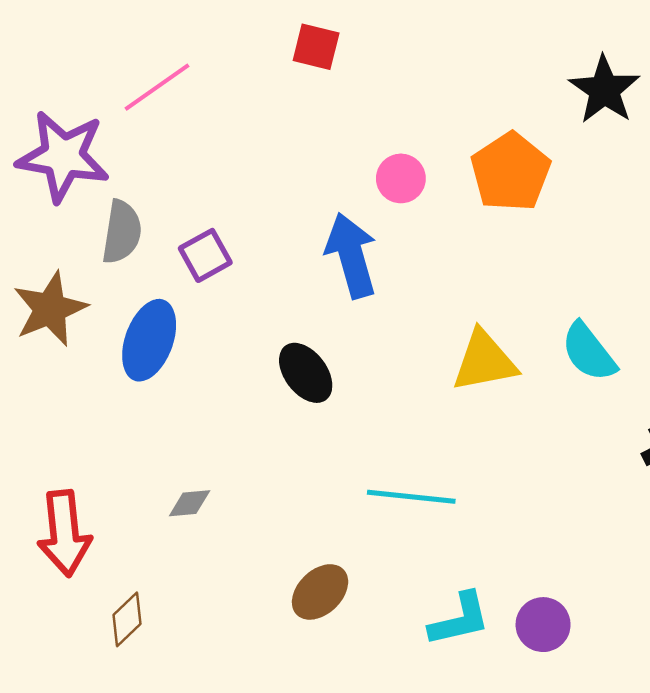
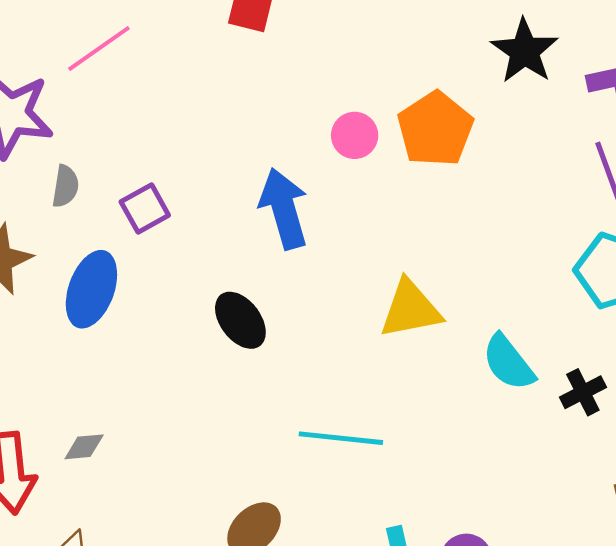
pink circle: (401, 178) -> (355, 135), moved
gray semicircle: (122, 232) -> (65, 186), size x0.7
cyan semicircle: (589, 352) -> (508, 362), moved
gray diamond: (190, 503) -> (84, 447), moved

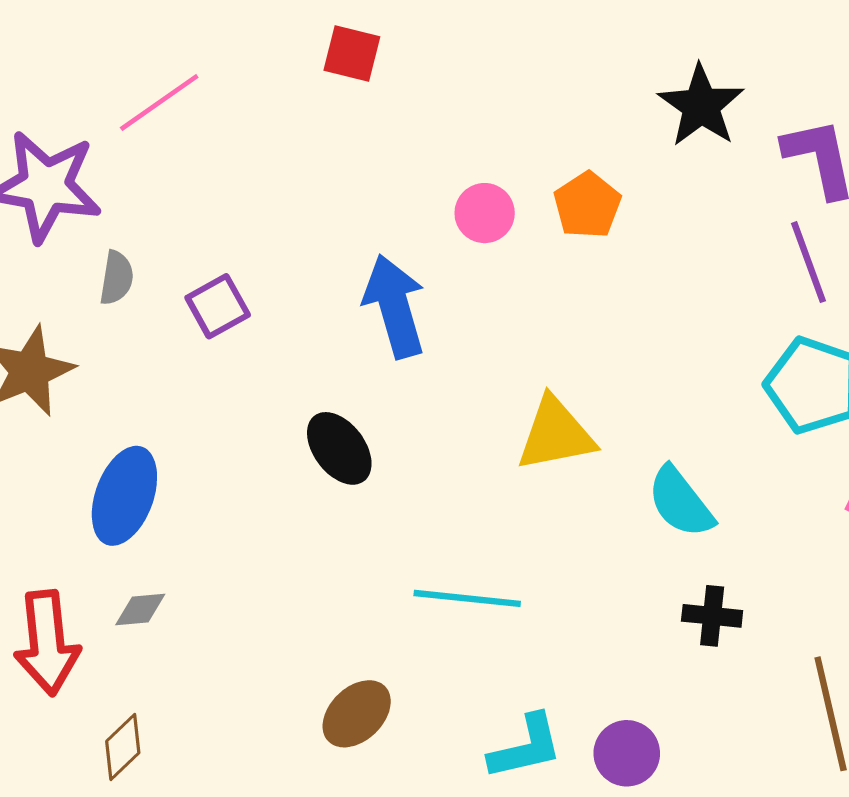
orange pentagon: (435, 129) -> (587, 205), size x0.7
blue ellipse: (91, 289) -> (124, 496), moved
black cross: (583, 392) -> (712, 616), moved, turned 33

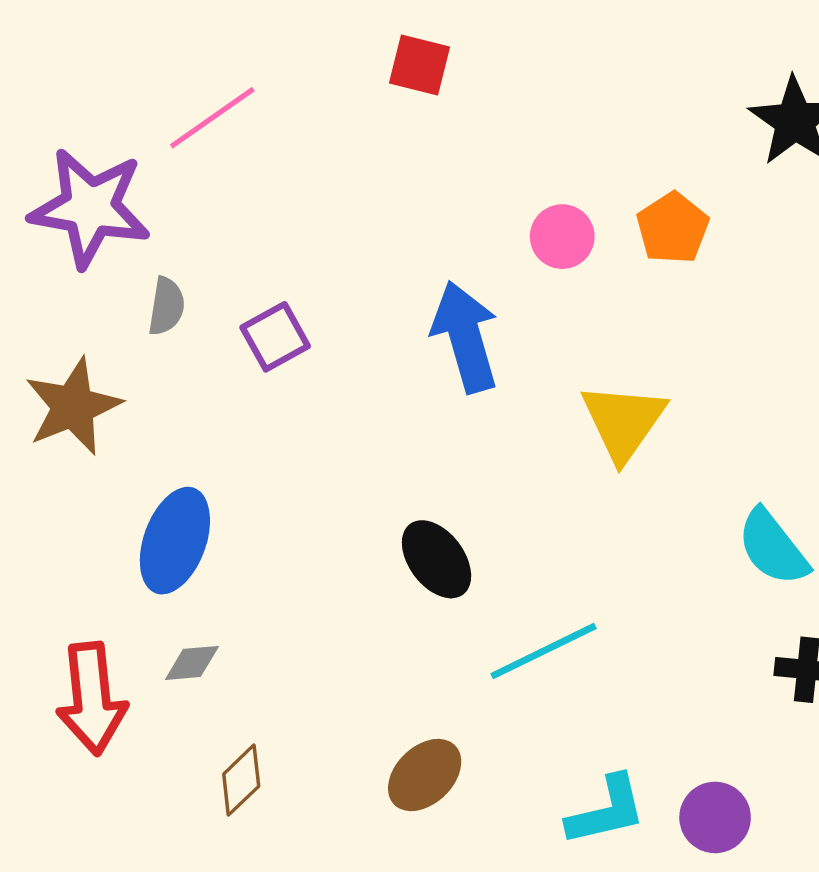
yellow triangle: (556, 434) -> (623, 422), moved, turned -44
black ellipse: (339, 448) -> (437, 559), moved
cyan line: (467, 598) -> (544, 651), turned -32
brown diamond: (123, 747) -> (241, 780), moved

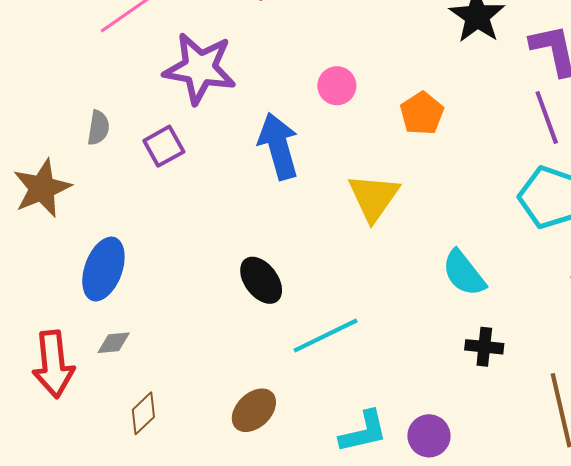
purple star: (90, 208) -> (200, 68), moved
orange pentagon: (673, 228) -> (422, 113), moved

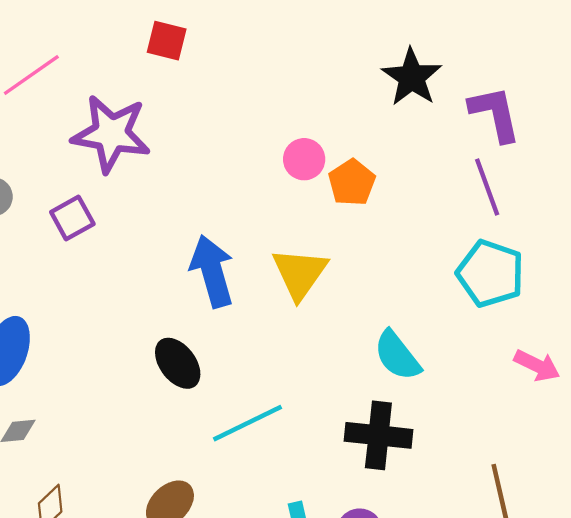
pink circle: (337, 86) -> (304, 159), moved
blue arrow: (279, 146) -> (212, 271), moved
black cross: (484, 347) -> (378, 435), moved, size x1.6

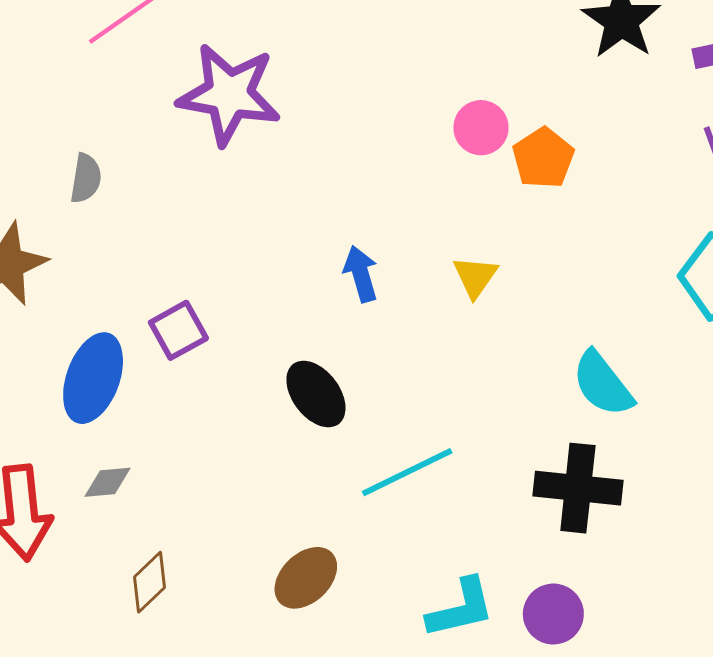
purple square: (72, 218) -> (178, 330), moved
blue arrow: (212, 271) -> (361, 274), size x0.6
yellow triangle: (300, 273) -> (475, 277), size x0.6

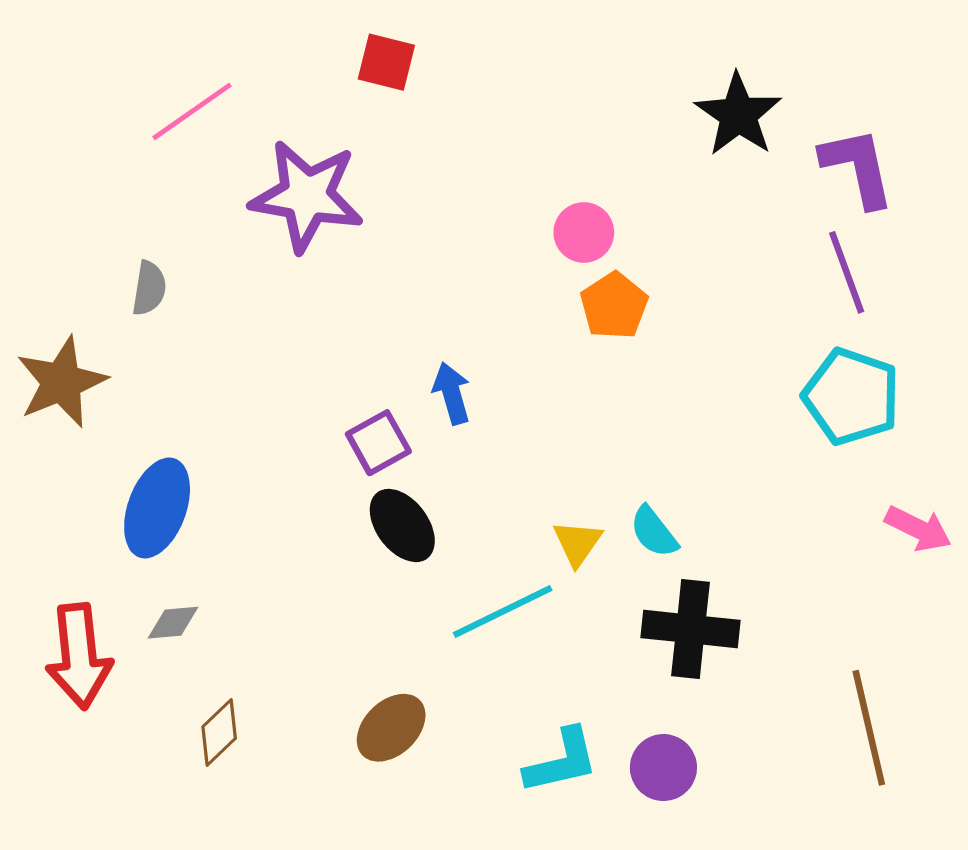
orange pentagon: (543, 158) -> (614, 306), moved
yellow triangle: (475, 277) -> (577, 543), moved
purple square: (178, 330) -> (378, 443), moved
cyan semicircle: (603, 384) -> (654, 532), moved, size x0.7

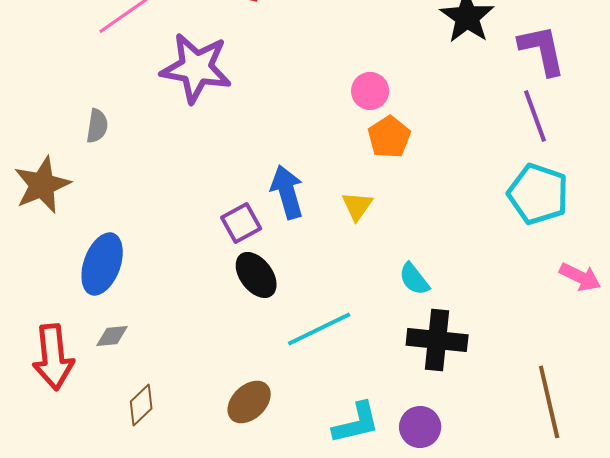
blue arrow: (452, 393) -> (287, 192), size x1.4
yellow triangle: (577, 543) -> (357, 206), moved

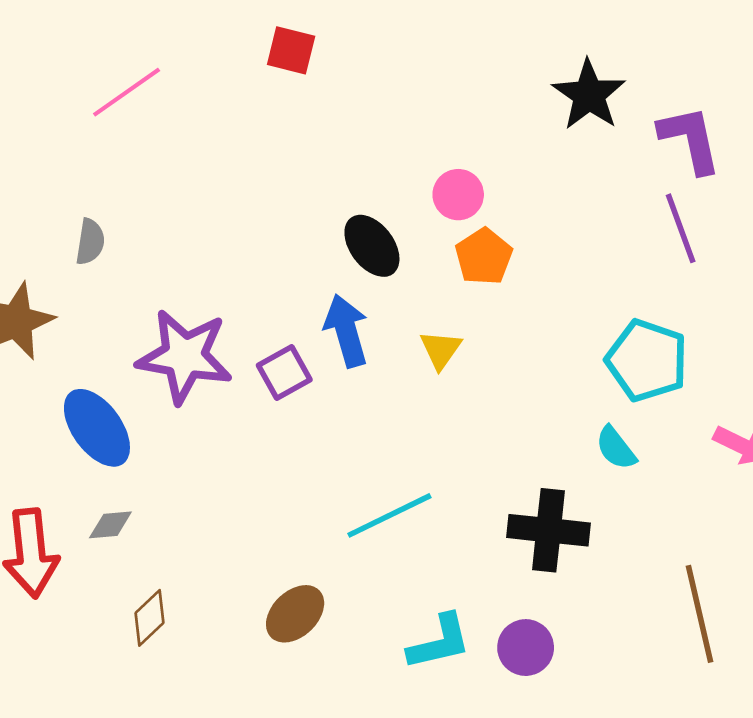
purple star: (196, 68) -> (185, 356), moved
cyan pentagon: (538, 194) -> (647, 360), moved
blue ellipse: (102, 264) -> (97, 428), turned -56
black ellipse: (256, 275) -> (372, 246), moved
cyan semicircle: (414, 279) -> (616, 448), moved

